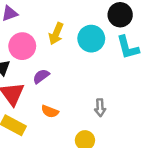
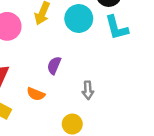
purple semicircle: (41, 76) -> (54, 65), moved, turned -30

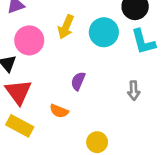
gray arrow: (88, 90) -> (134, 91), moved

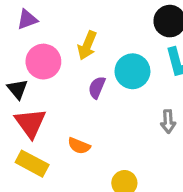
cyan circle: (104, 32) -> (132, 71), moved
purple semicircle: (78, 81) -> (97, 87), moved

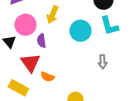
purple semicircle: (97, 87) -> (41, 41), moved, turned -32
red triangle: (30, 123) -> (30, 63), moved

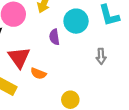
purple semicircle: (41, 41) -> (54, 37), moved

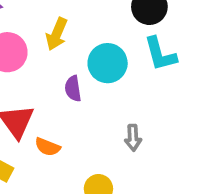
gray arrow: (101, 56) -> (133, 138), moved

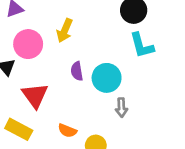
cyan circle: (108, 63) -> (107, 78), moved
orange semicircle: (48, 147) -> (67, 131), moved

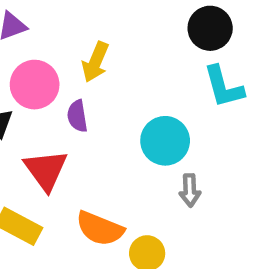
purple semicircle: (77, 71) -> (77, 116), moved
orange semicircle: (67, 131) -> (100, 229), size x1.5

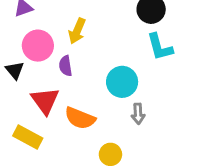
orange semicircle: (100, 229) -> (80, 118), moved

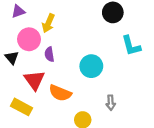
yellow arrow: (77, 31) -> (48, 23), moved
cyan L-shape: (160, 47) -> (131, 46), moved
gray arrow: (138, 114) -> (111, 103), moved

